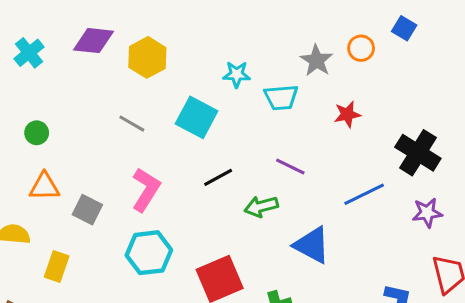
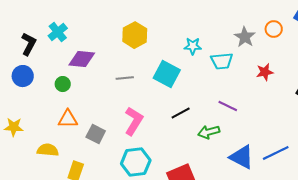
purple diamond: (94, 41) -> (82, 59), moved
gray line: (132, 124) -> (125, 78), turned -36
blue line: (364, 194) -> (276, 153), moved

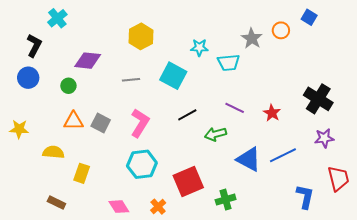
cyan cross: (58, 32) -> (57, 18), moved
red star: (265, 72) -> (272, 113), moved, turned -30
gray square: (96, 134) -> (101, 123), moved

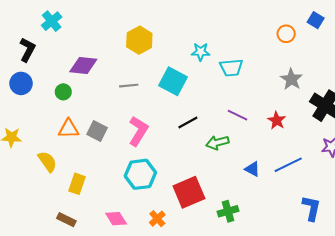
gray star: (252, 38) -> (291, 79), moved
yellow semicircle: (53, 152) -> (47, 162), turned 50
blue triangle: (249, 159) -> (252, 169), size x0.6
brown rectangle: (56, 203) -> (66, 220), moved

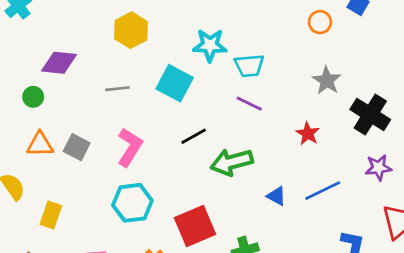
cyan star: (201, 52) -> (210, 45), size x1.4
purple line: (238, 115) -> (249, 104), moved
green arrow: (217, 143) -> (232, 162), size x1.4

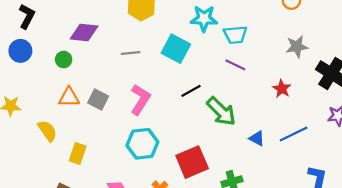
gray star: (327, 81) -> (297, 47), turned 30
green arrow: (232, 162) -> (221, 111), turned -120

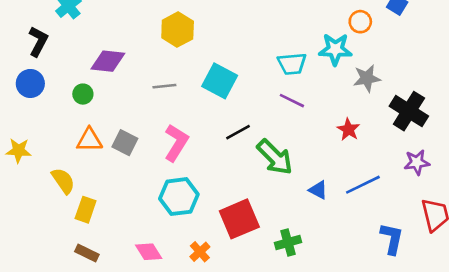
cyan star: (204, 18) -> (335, 49), moved
yellow rectangle: (78, 153) -> (86, 210), moved

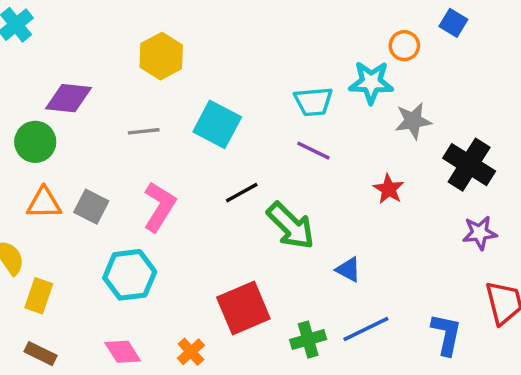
green circle: (83, 94) -> (35, 142), size x1.5
blue line: (363, 185) -> (366, 329), moved
cyan hexagon: (179, 197) -> (130, 275), moved

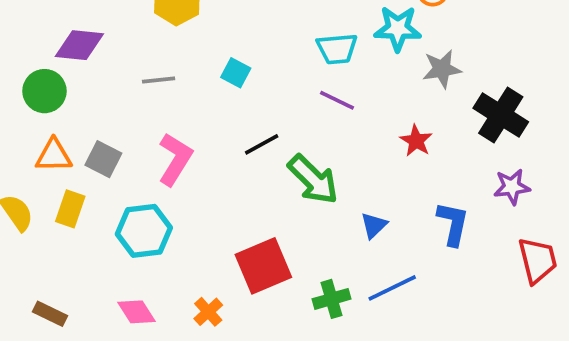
cyan square: (217, 124) -> (236, 73), size x0.6
blue triangle: (348, 270) -> (374, 225), turned 48
yellow rectangle: (39, 296) -> (70, 209), moved
blue L-shape: (446, 334) -> (453, 224), moved

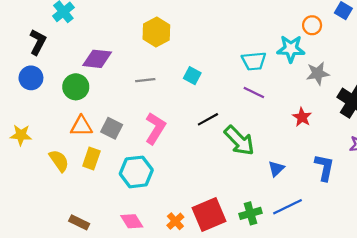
red square: (263, 266) -> (209, 215), moved

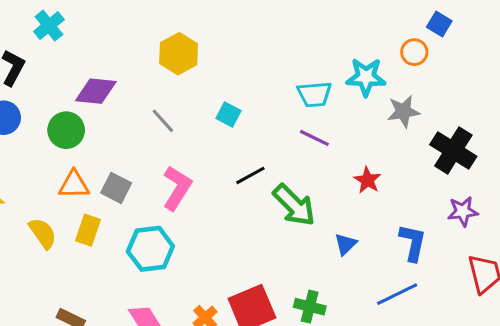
orange circle: (312, 25) -> (414, 52), moved
gray line: (145, 80) -> (163, 121), turned 54
red star: (302, 117) -> (367, 180), moved
blue line: (287, 207) -> (397, 294), moved
green cross: (250, 213) -> (310, 307), turned 30

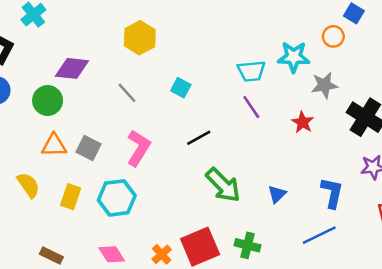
purple line: (314, 138) -> (251, 107), turned 30
red star: (367, 180) -> (303, 122), moved
green arrow: (294, 205) -> (223, 185), moved
yellow rectangle: (88, 230) -> (71, 197), moved

